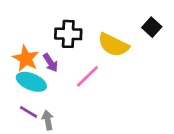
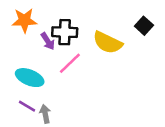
orange star: (26, 59) -> (24, 20), moved, turned -30
purple arrow: (50, 63) -> (48, 41), moved
pink line: (87, 76) -> (70, 63), moved

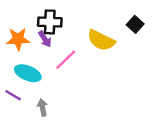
orange star: (24, 20) -> (18, 39), moved
black cross: (65, 32) -> (50, 22), moved
purple line: (27, 106) -> (13, 95), moved

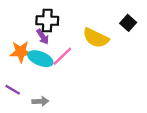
orange star: (18, 39) -> (21, 52), moved
cyan ellipse: (28, 73) -> (40, 59), moved
gray arrow: (42, 107) -> (40, 101), turned 98

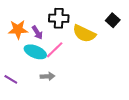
black cross: (47, 21) -> (59, 18), moved
orange star: (21, 52) -> (18, 29), moved
gray arrow: (40, 101) -> (47, 76), moved

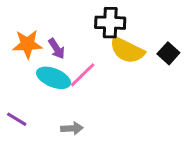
black cross: (59, 18) -> (110, 23), moved
black square: (113, 20) -> (168, 53), moved
gray arrow: (47, 76) -> (72, 128), moved

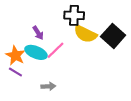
orange star: (27, 44) -> (15, 55), moved, turned 30
black square: (168, 53) -> (113, 36), size x1.6
purple line: (17, 119) -> (15, 72), moved

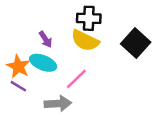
yellow semicircle: (85, 34) -> (85, 41), moved
pink line: (56, 50) -> (76, 79), moved
gray arrow: (48, 86) -> (58, 104), size x1.5

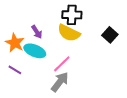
black square: (136, 43) -> (110, 35), size x0.7
orange star: (18, 66) -> (15, 43), moved
gray arrow: (58, 104) -> (60, 82), moved, turned -50

